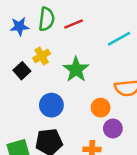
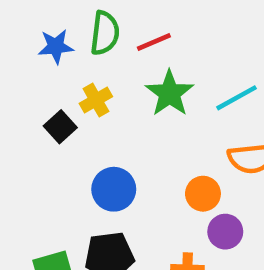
cyan line: (119, 39) -> (236, 98), moved
green star: (76, 69) -> (170, 93), moved

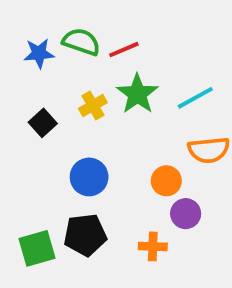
green semicircle: (105, 33) -> (81, 42), turned -78
yellow cross: (96, 100) -> (93, 106), moved

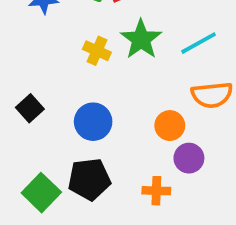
yellow cross: (93, 106) -> (97, 51), turned -36
black square: (43, 123) -> (30, 108), moved
green square: (37, 248) -> (41, 193), turned -30

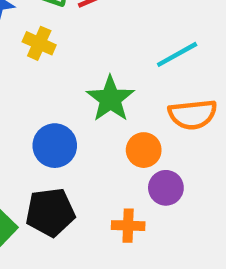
green star: (141, 39) -> (110, 99), moved
yellow cross: (97, 51) -> (39, 43), moved

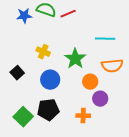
yellow cross: (39, 43) -> (43, 52), moved
cyan line: (177, 54) -> (105, 39), turned 30

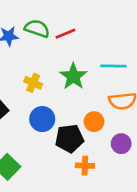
green star: (75, 59) -> (73, 76), moved
purple circle: (100, 99) -> (121, 144), moved
black pentagon: (48, 110) -> (69, 138), moved

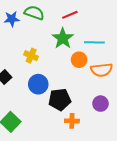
red line: (66, 34) -> (70, 15), moved
green star: (73, 76) -> (63, 38), moved
orange circle: (94, 122) -> (79, 60), moved

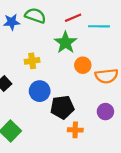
cyan line: (94, 42) -> (99, 26), moved
yellow cross: (31, 56) -> (32, 61), turned -32

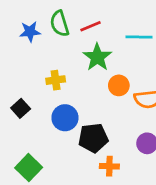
green semicircle: (35, 16) -> (60, 24), turned -126
red line: (73, 18) -> (91, 26), moved

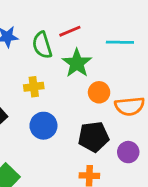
green semicircle: (60, 24) -> (42, 45), moved
black pentagon: (93, 138) -> (93, 137), moved

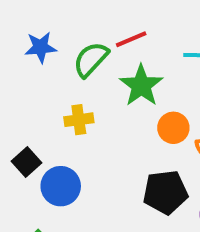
green semicircle: (42, 45) -> (91, 59), turned 60
blue circle: (43, 126) -> (61, 186), moved

